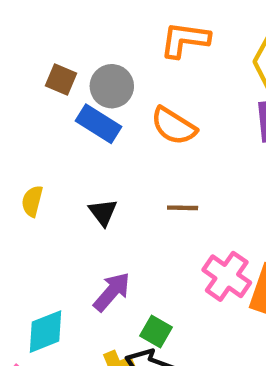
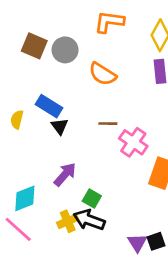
brown square: (61, 80) -> (34, 46), size x1.4
blue rectangle: (99, 124) -> (49, 106), moved
pink cross: (227, 276) -> (133, 142), moved

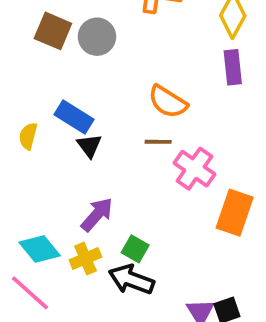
orange semicircle: (103, 74) -> (168, 102), moved
cyan diamond: (25, 198) -> (40, 249), turned 72
yellow cross: (68, 221) -> (85, 258), moved

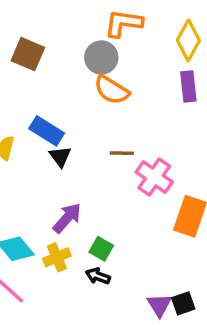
gray circle: (97, 37) -> (101, 57), moved
orange semicircle: (168, 102) -> (112, 90), moved
black arrow: (131, 280) -> (98, 276), size x0.6

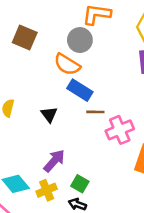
orange semicircle: (112, 90) -> (67, 64), moved
blue rectangle: (47, 131) -> (80, 90), moved
pink cross: (154, 177) -> (120, 130), turned 32

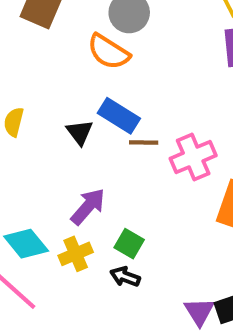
blue rectangle: (80, 90) -> (119, 116), moved
brown line: (95, 112) -> (144, 143), moved

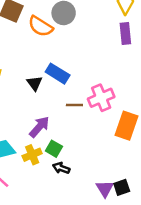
orange semicircle: (109, 52) -> (41, 26), moved
brown line: (144, 143) -> (74, 105), moved
green square: (129, 244) -> (54, 149), moved

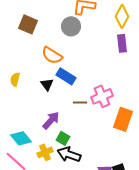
orange semicircle: (41, 26) -> (52, 55), moved
yellow cross: (32, 155) -> (45, 152), moved
black arrow: (61, 168) -> (69, 154), size x1.6

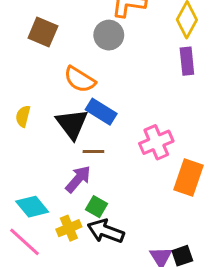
black triangle: (47, 84) -> (72, 124), size x1.6
brown line: (80, 102) -> (93, 151), moved

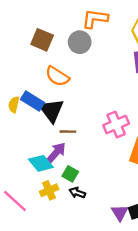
brown square: (43, 32) -> (42, 40), moved
blue rectangle: (101, 112) -> (33, 101), moved
cyan diamond: (32, 207) -> (41, 163), moved
black arrow: (106, 231) -> (77, 193), size x0.6

